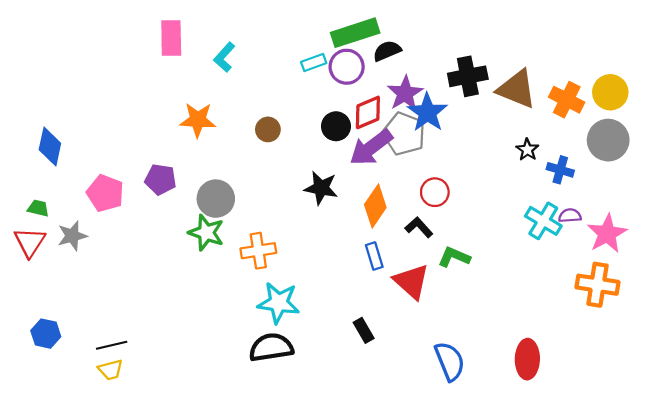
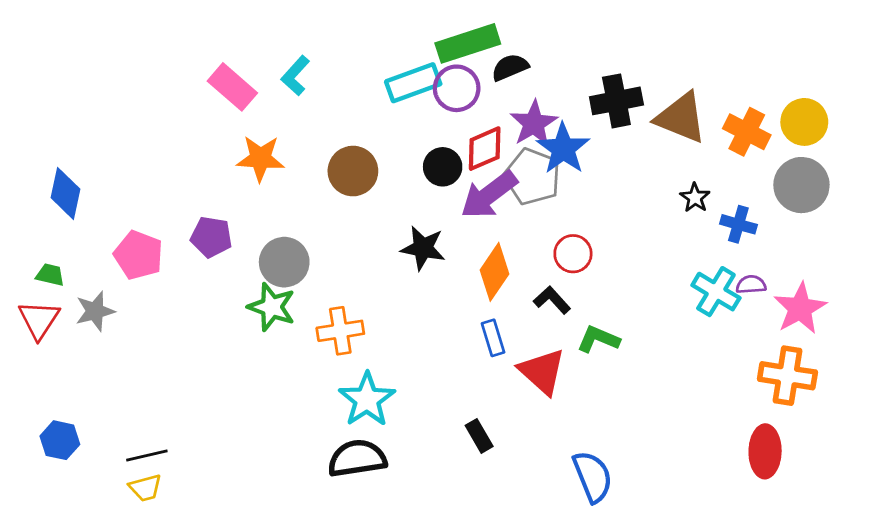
pink rectangle: (171, 38) -> (232, 87), moved, turned -48
cyan rectangle: (314, 62) -> (413, 83), size x1.6
brown circle: (268, 129) -> (353, 171), size x1.5
cyan star: (279, 303) -> (367, 400), turned 30
red ellipse: (527, 359) -> (765, 451), moved

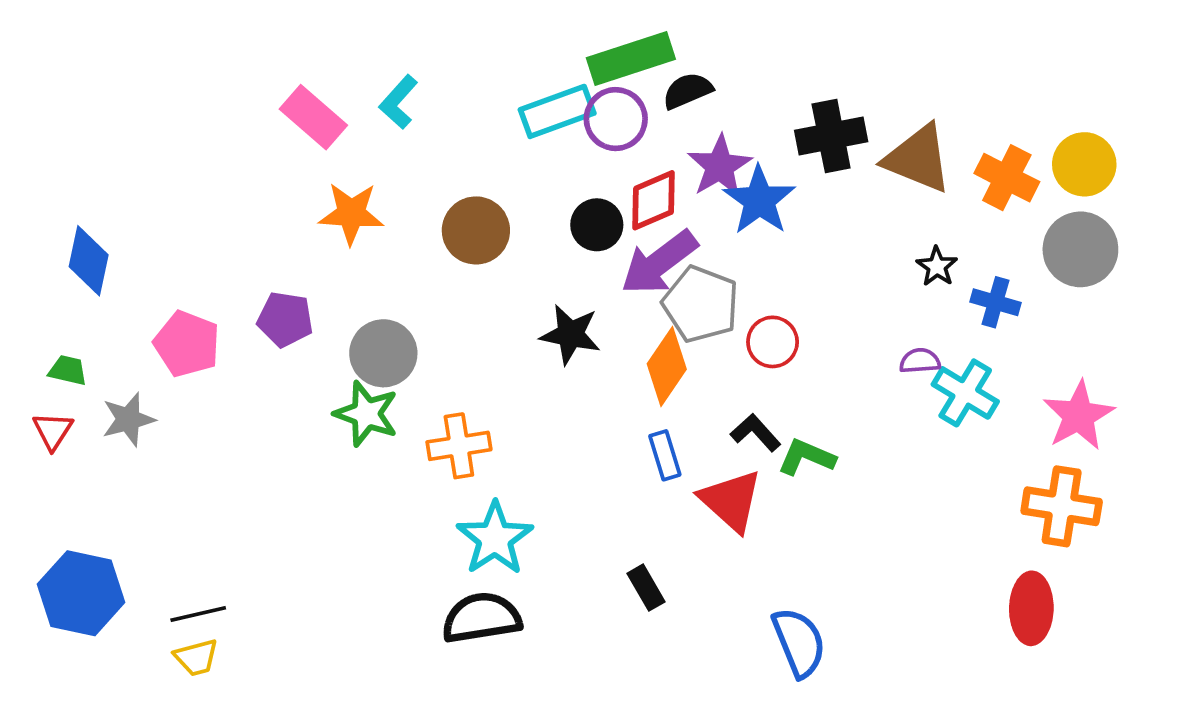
gray pentagon: (532, 177) -> (701, 304), moved
purple semicircle: (751, 285) -> (920, 361), moved
black L-shape: (552, 300) -> (756, 433), moved
red triangle: (39, 320) -> (53, 431), size x0.7
blue hexagon: (60, 440) -> (81, 593), size x1.6

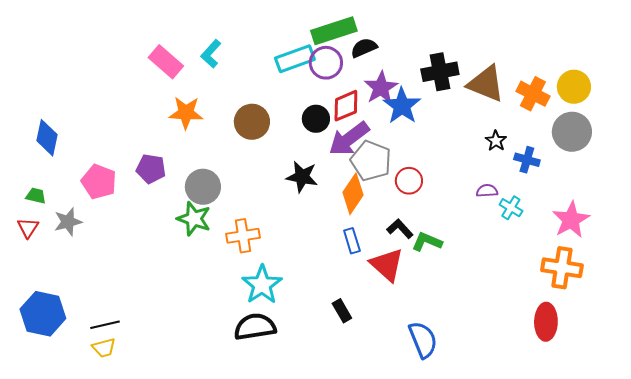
cyan cross: (965, 393) -> (511, 208), size x0.7

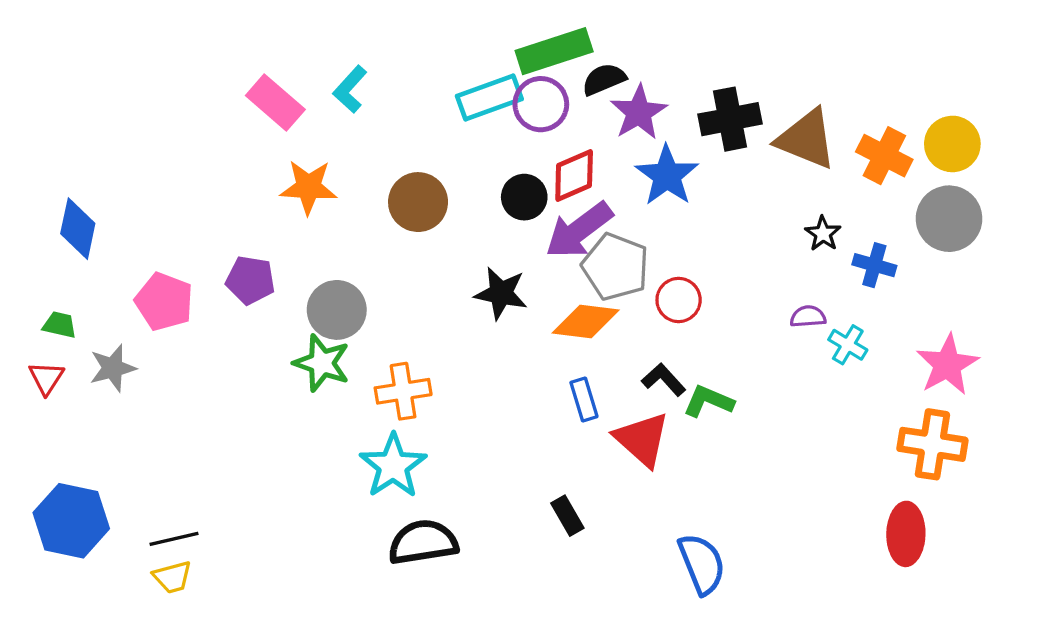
purple star: (381, 88) -> (639, 112), moved
orange diamond: (353, 194) -> (586, 322), turned 63
cyan star: (262, 285) -> (393, 466), moved

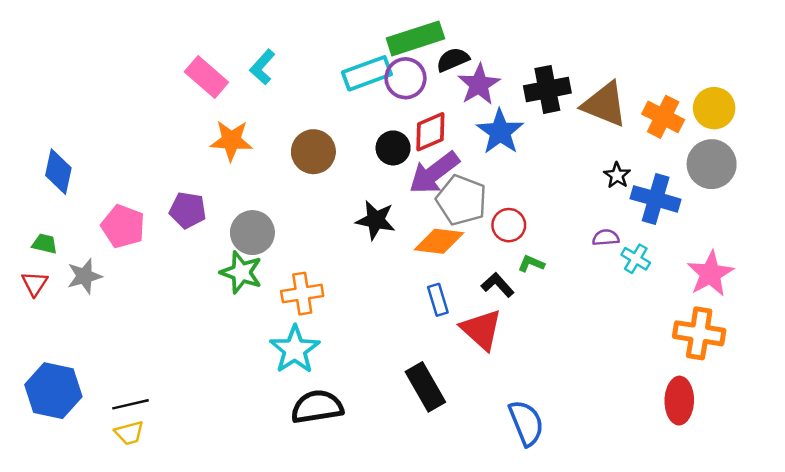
blue cross: (874, 265) -> (656, 199), size x1.5
green L-shape: (708, 401) -> (531, 264), moved, size x0.7
black rectangle: (567, 516) -> (425, 387), size x1.6

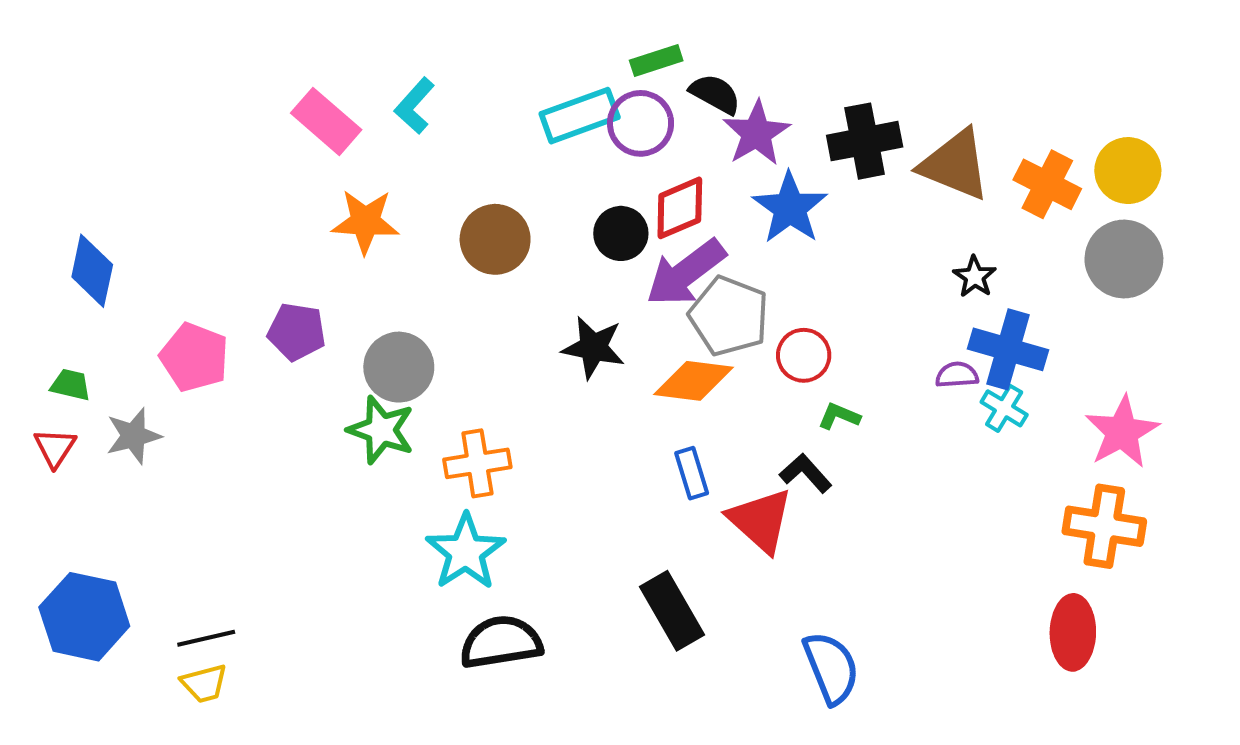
green rectangle: (415, 38) -> (656, 61), size x0.6
black semicircle: (453, 60) -> (715, 94), turned 52
blue cross: (656, 199) -> (1008, 349), moved
black L-shape: (498, 285) -> (806, 473), moved

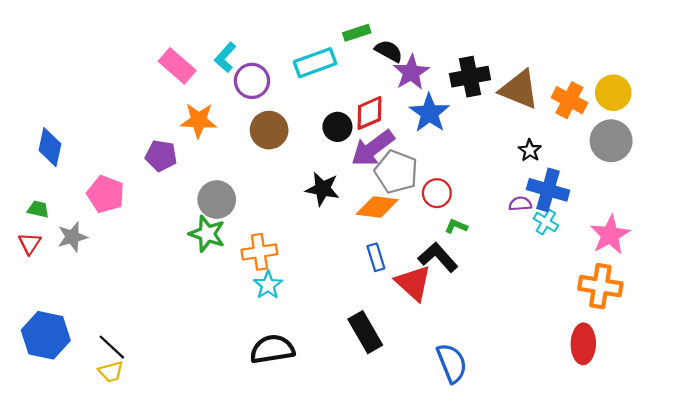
purple circle: (641, 123) -> (252, 81), moved
purple pentagon: (297, 332) -> (161, 156), moved
black L-shape: (806, 473) -> (438, 257), size x1.4
cyan star: (466, 552) -> (268, 285), moved, size x0.7
black line: (206, 638) -> (112, 347), turned 56

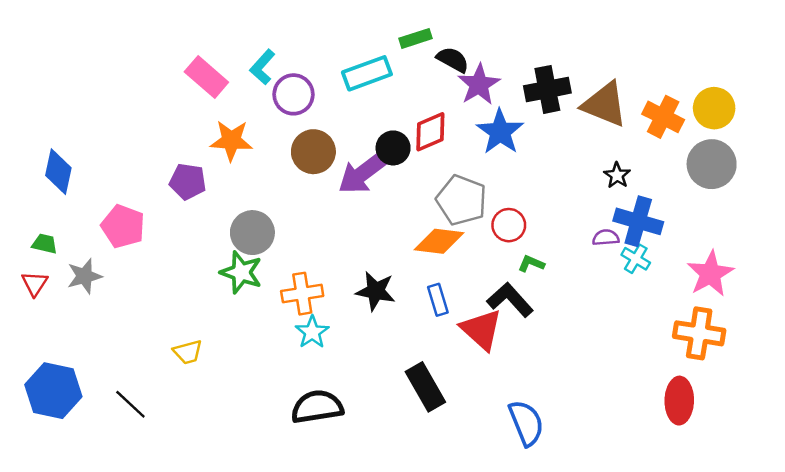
purple arrow: (373, 148) -> (363, 173), moved
black star: (323, 189) -> (376, 291), moved
yellow trapezoid: (111, 372) -> (188, 352), moved

